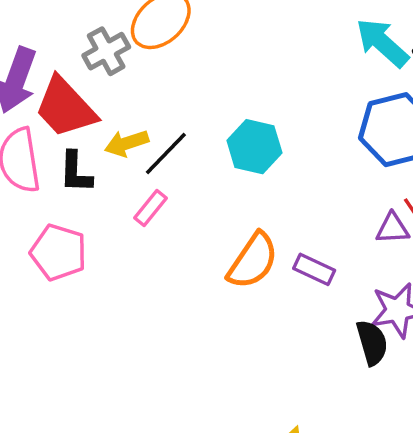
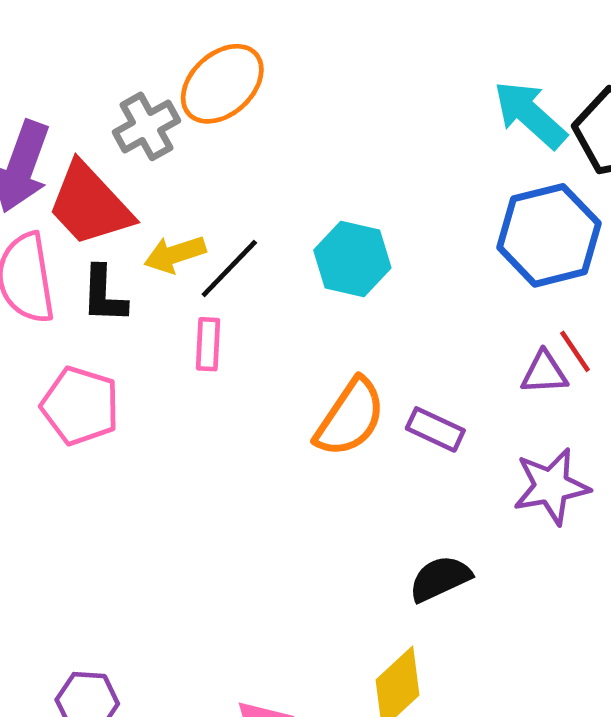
pink rectangle: (151, 208) -> (208, 344), turned -36
black semicircle: (372, 343) -> (440, 579), moved, turned -99

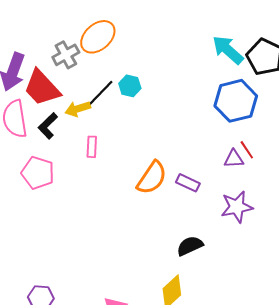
cyan hexagon: (352, 259) -> (130, 86), moved, size x0.7
black line: (229, 268) -> (101, 93), moved
black L-shape: (104, 295) -> (48, 126), turned 44

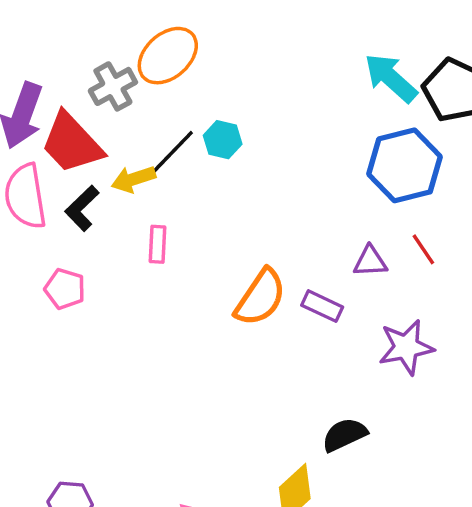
purple triangle: (234, 159) -> (370, 261), moved
pink pentagon: (38, 173) -> (65, 289), size x0.7
black semicircle: (190, 246) -> (344, 435), moved

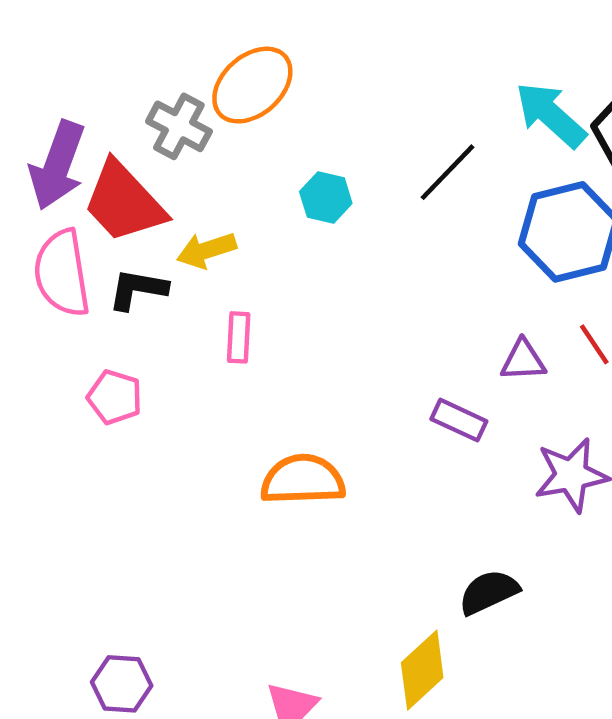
gray cross: (113, 86) -> (179, 126), turned -33
black line: (173, 152) -> (447, 172), moved
black L-shape: (82, 208) -> (138, 289), turned 54
orange semicircle: (260, 297) -> (303, 480), moved, turned -126

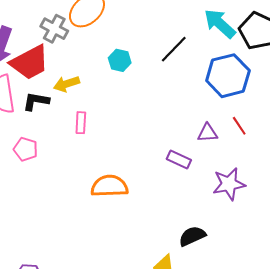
red trapezoid: (124, 202) -> (30, 62), turned -75

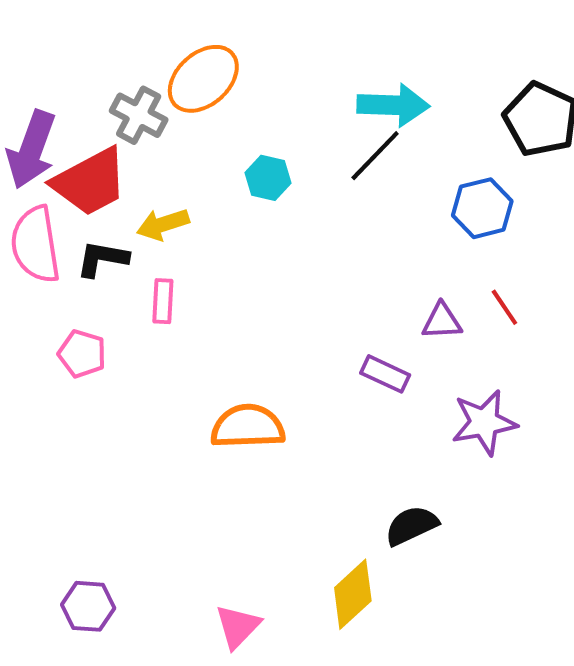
cyan arrow: (220, 24) -> (393, 105), moved, turned 140
blue hexagon: (228, 76) -> (482, 208), size x0.7
pink rectangle: (81, 123) -> (163, 301), moved

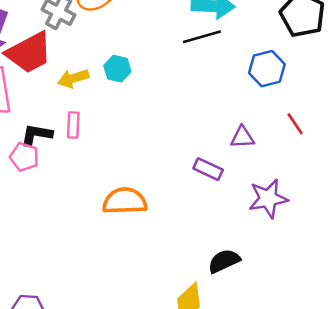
black line: (375, 156) -> (202, 37), turned 30
cyan hexagon: (268, 178) -> (117, 69), moved
black L-shape: (102, 259) -> (36, 135), moved
red line: (504, 307) -> (295, 124), moved

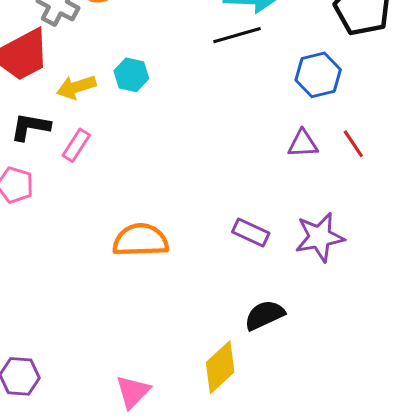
pink rectangle: (73, 125) -> (76, 145), turned 30
black L-shape: (36, 135) -> (30, 127), moved
purple triangle: (242, 137) -> (303, 144), moved
purple rectangle: (208, 169) -> (251, 232), moved

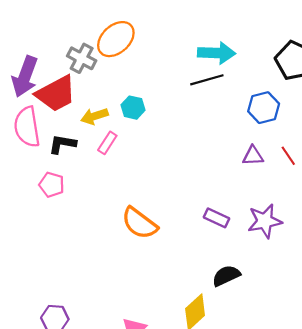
pink rectangle: (76, 145) -> (107, 143), moved
orange semicircle: (141, 240) -> (139, 223), turned -141

